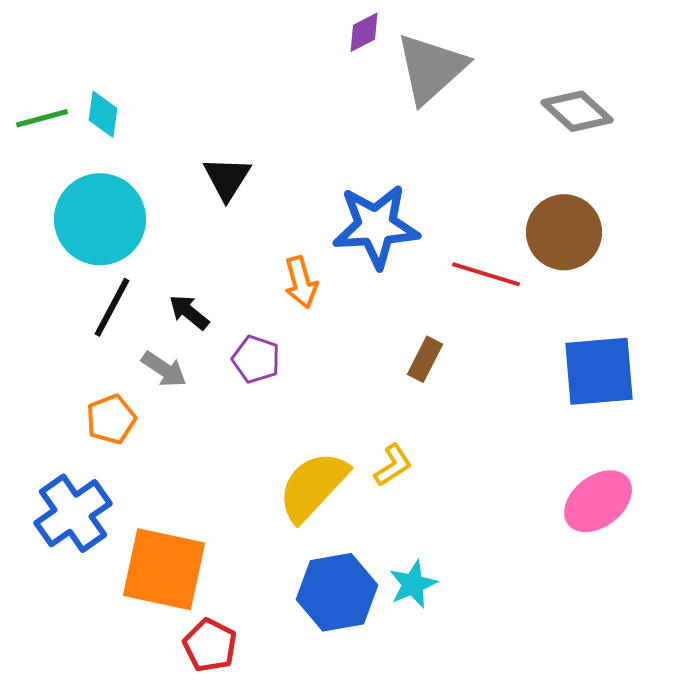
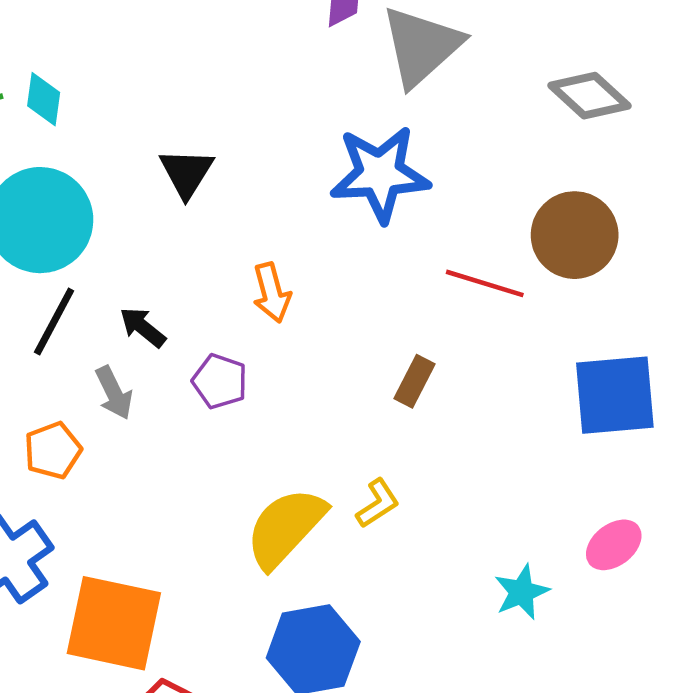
blue star: (376, 226) -> (380, 174), moved
gray arrow: (164, 369) -> (114, 393), turned 30
pink ellipse: (598, 501) -> (614, 545), size x0.7
cyan star: (413, 584) -> (522, 592), moved

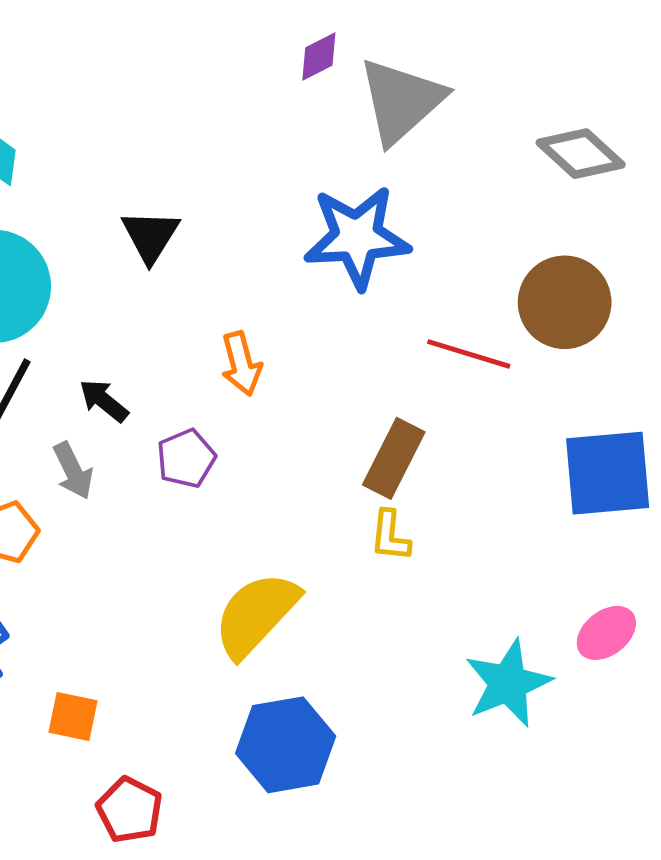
purple pentagon: (220, 381) -> (186, 458), turned 30
brown rectangle: (414, 381) -> (394, 458), size x1.4
yellow L-shape: (378, 503) -> (390, 536), moved, turned 129
cyan star: (522, 592) -> (508, 683), size x1.5
orange square: (114, 623) -> (73, 717), size x0.5

